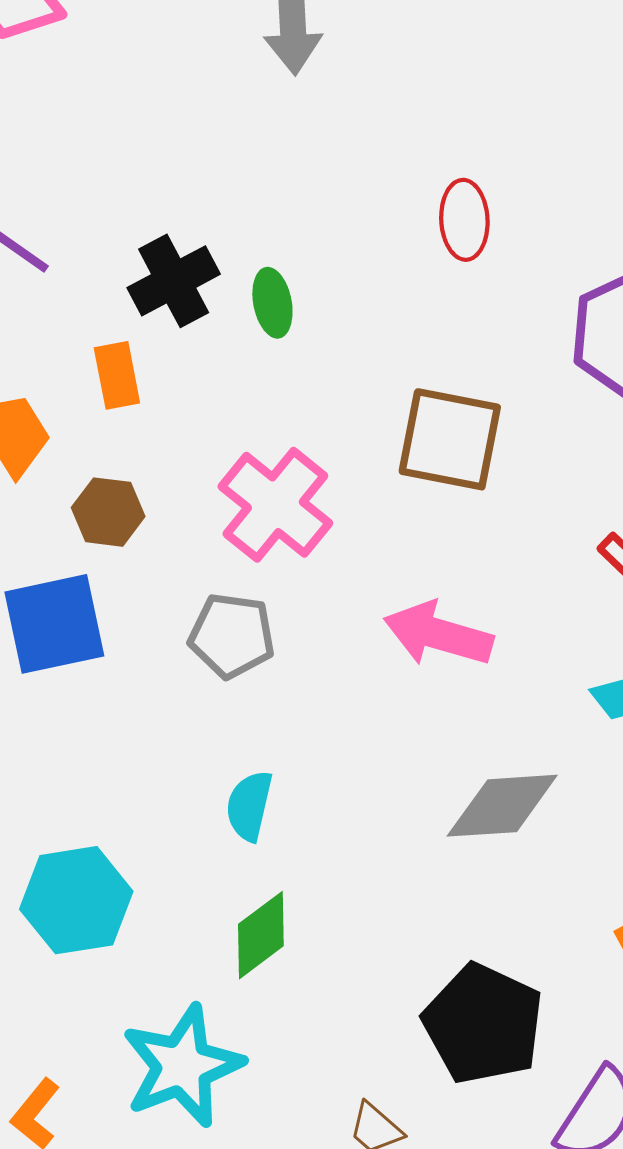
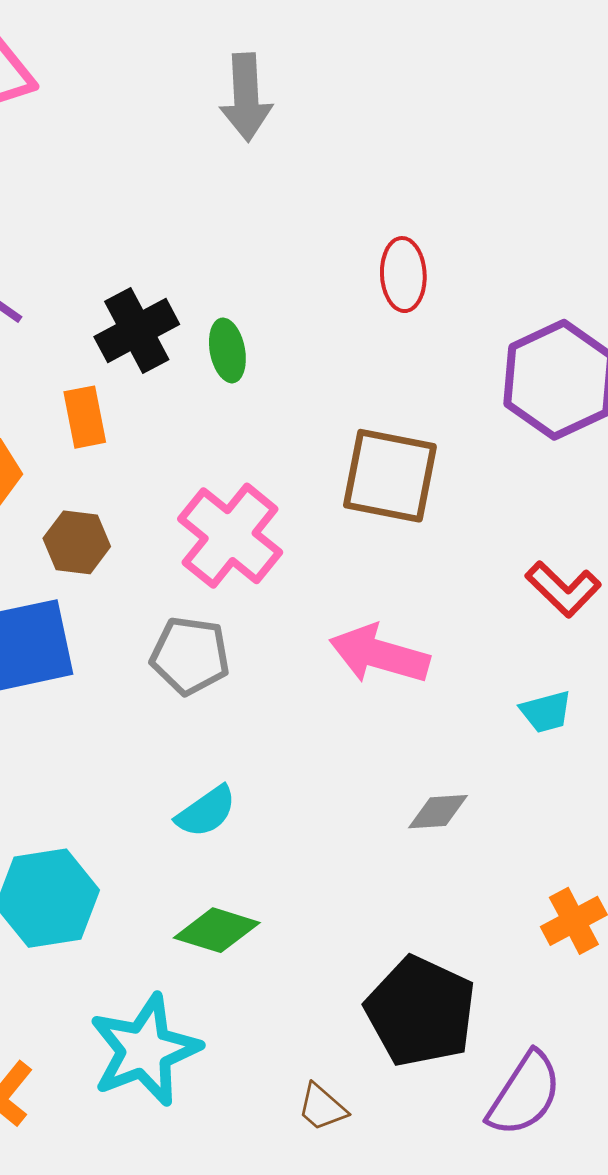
cyan semicircle: (249, 806) -> (206, 812), turned -138
gray diamond: (502, 806) -> (438, 812), size x0.6
green diamond: (261, 935) -> (217, 930), turned 54

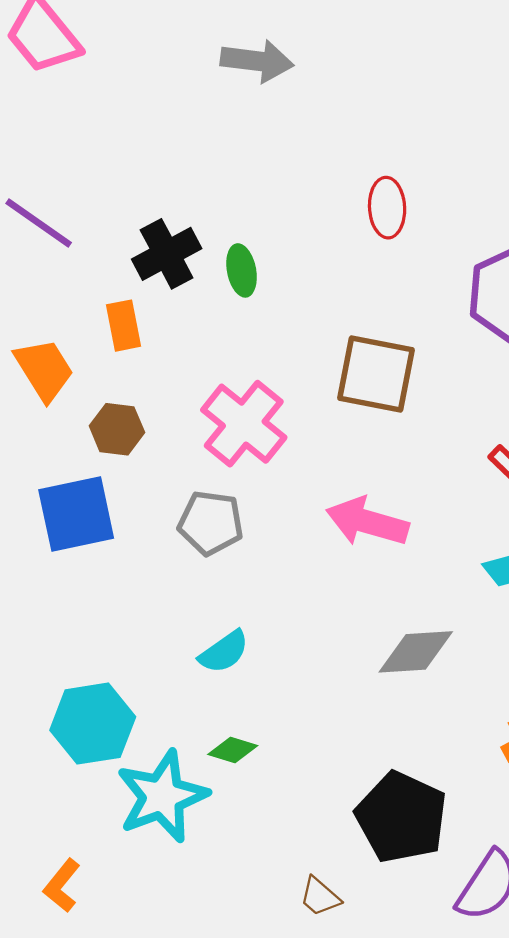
gray arrow: (246, 97) -> (257, 61), turned -80
gray diamond: (438, 812) -> (416, 652), size x1.5
green diamond: (217, 930) -> (233, 750), size x0.7
cyan star: (145, 1050) -> (162, 796), moved

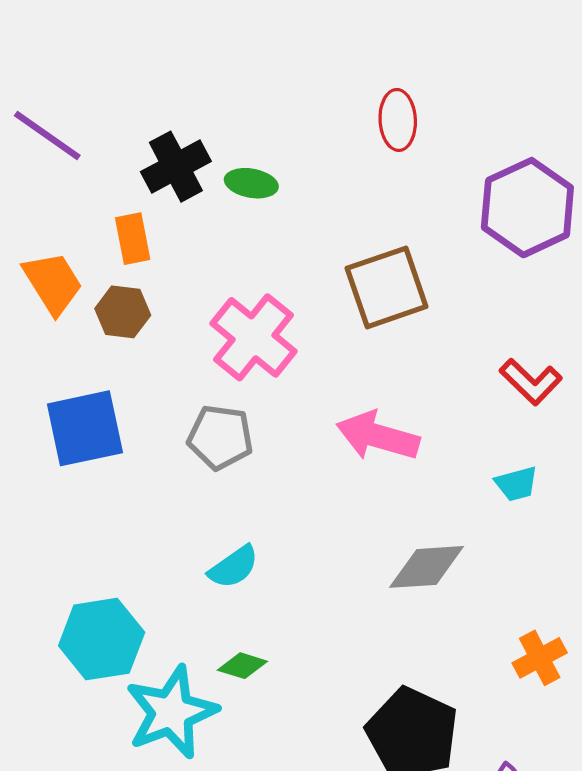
green ellipse: (242, 270) -> (251, 183), turned -69
brown square: (376, 374) -> (387, 287), turned -30
brown hexagon: (117, 429) -> (123, 312), moved

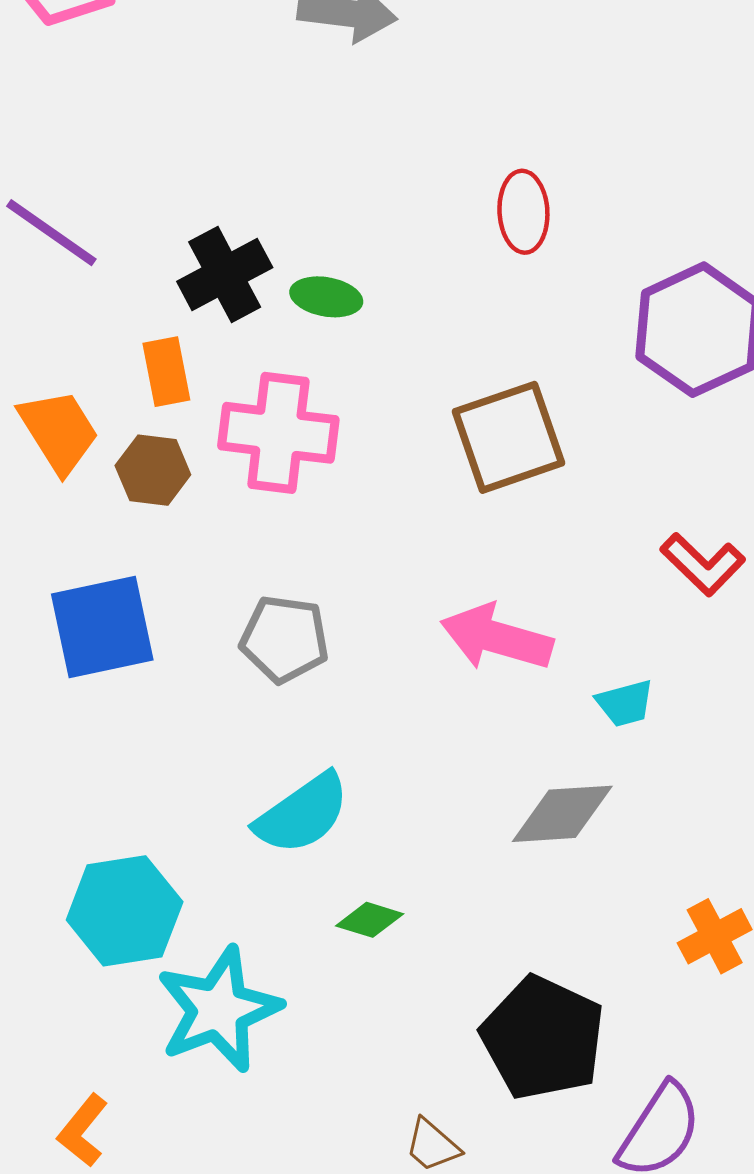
pink cross: (254, 337) -> (278, 433), moved, turned -32
cyan trapezoid: (516, 484) -> (625, 703), moved
cyan semicircle: (234, 567) -> (302, 814), size x1.4
green diamond: (242, 666) -> (370, 920), moved

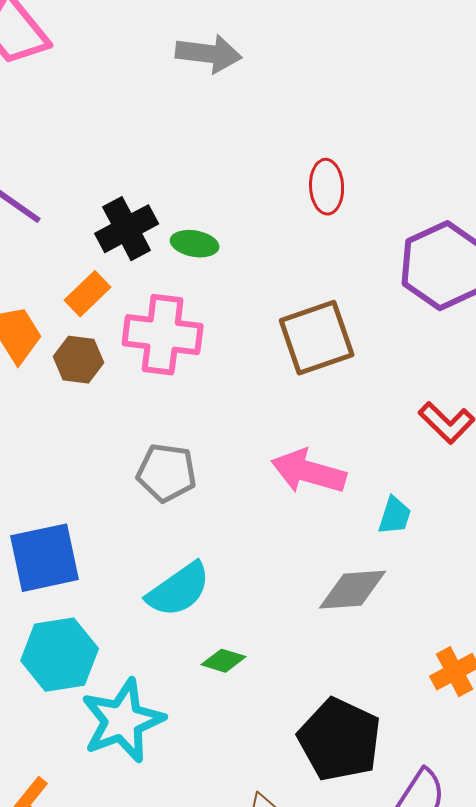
orange rectangle: (166, 372) -> (88, 294), turned 57
blue square: (102, 627) -> (45, 558), moved
cyan trapezoid: (625, 703) -> (395, 516), turned -57

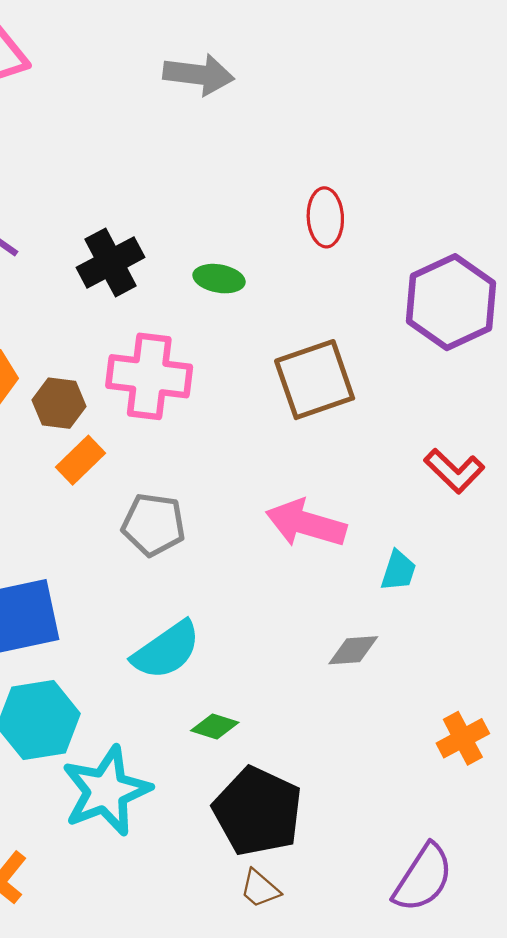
green ellipse: (195, 244) -> (219, 279), moved
orange rectangle: (88, 294) -> (80, 460), moved
gray diamond: (353, 590) -> (353, 650), size x0.7
black pentagon: (340, 740) -> (258, 811), moved

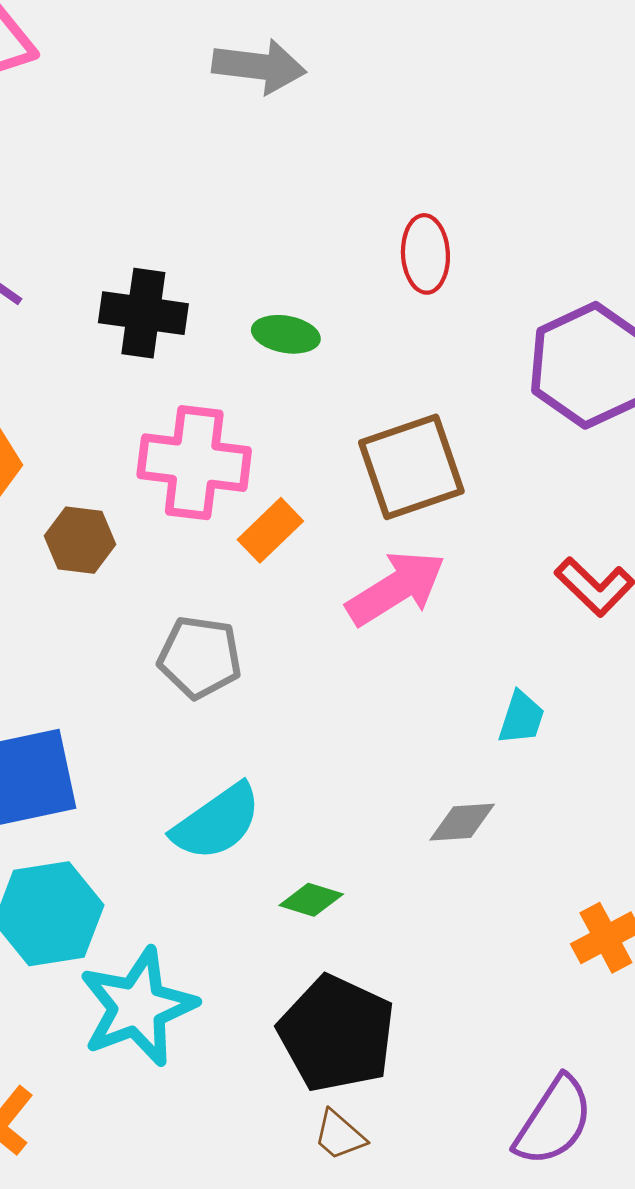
black cross: (111, 262) -> (143, 313), turned 36
brown hexagon: (59, 403) -> (80, 540), moved
orange rectangle: (80, 460) -> (270, 530), moved
pink arrow: (306, 523) -> (396, 588), moved, turned 132
green diamond: (215, 726) -> (311, 900), moved

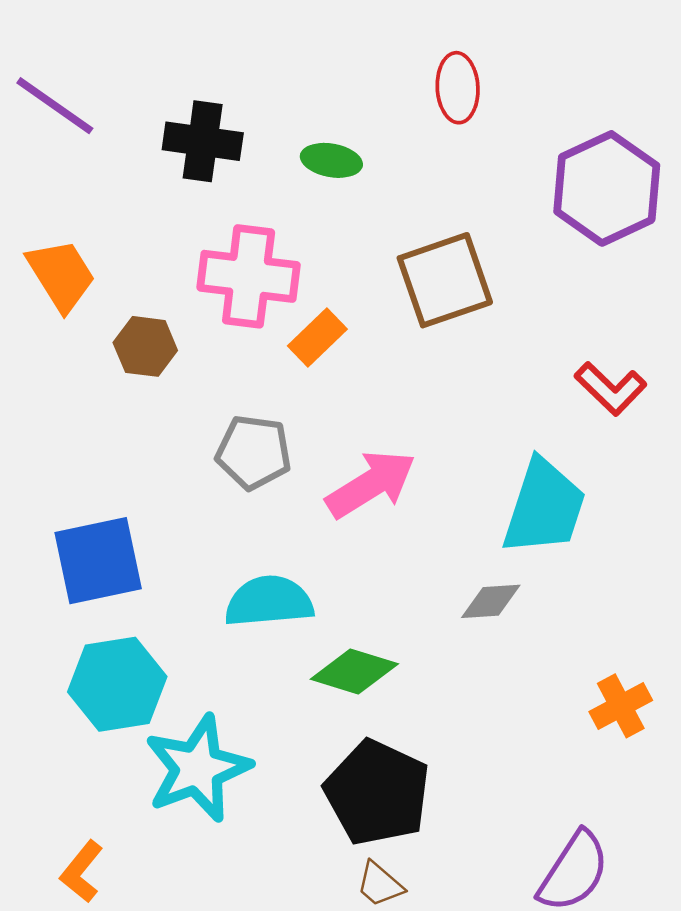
pink arrow: (396, 588) -> (371, 484), moved
cyan trapezoid: (521, 718) -> (544, 507), size x2.0
cyan semicircle: (217, 822) -> (269, 601), turned -150
green diamond: (311, 900) -> (354, 671), size x1.5

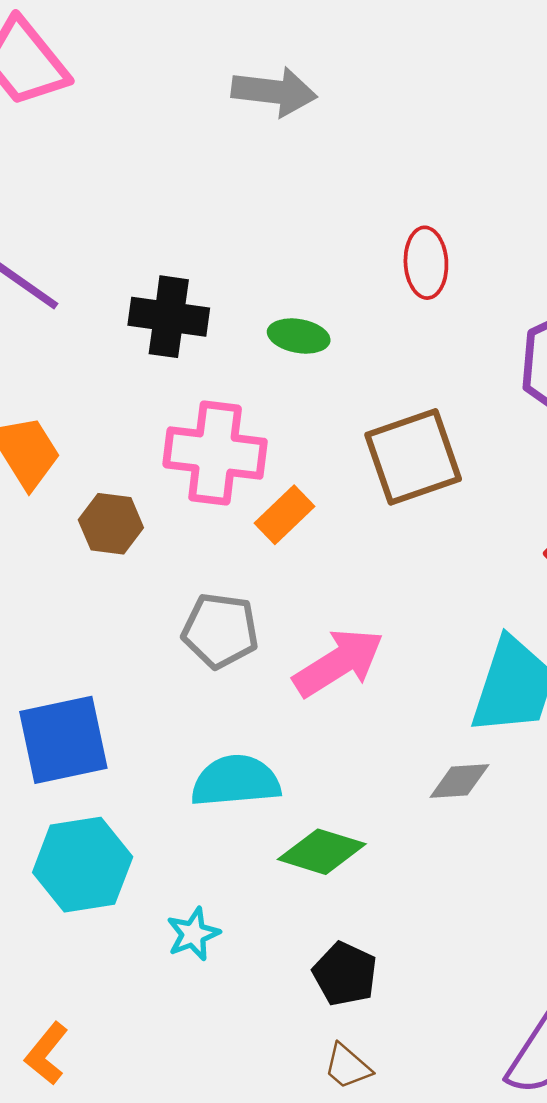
cyan star: (198, 768) -> (193, 934), moved, size x0.5
black pentagon: (377, 793) -> (345, 974), size x0.6

